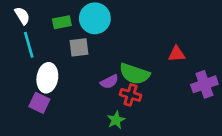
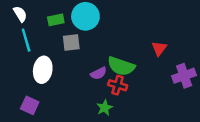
red triangle: (177, 54) -> (159, 48), turned -49
purple square: (39, 103) -> (30, 105), moved

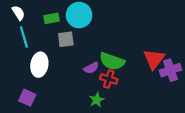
red triangle: (159, 48) -> (154, 59), moved, size x1.5

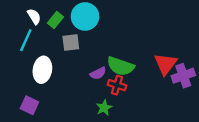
white semicircle: (18, 13) -> (34, 16), moved
green rectangle: (52, 18) -> (55, 20), turned -40
cyan line: (24, 37) -> (26, 40), turned 40

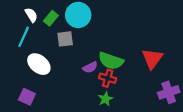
white ellipse: (42, 70) -> (39, 64), turned -60
purple cross: (183, 76) -> (169, 92), moved
green star: (104, 108) -> (105, 99), moved

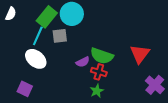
white semicircle: (31, 15) -> (11, 14), moved, turned 56
green rectangle: (51, 18) -> (47, 17), size x1.5
cyan line: (24, 37) -> (38, 36), moved
purple cross: (169, 92) -> (155, 85), turned -30

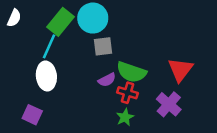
gray square: (60, 36) -> (103, 46), moved
white ellipse: (36, 59) -> (46, 76), turned 45
purple cross: (155, 85) -> (169, 104), moved

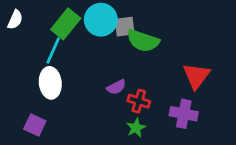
gray square: (103, 46) -> (125, 27), moved
green semicircle: (131, 72) -> (143, 41), moved
purple cross: (169, 104) -> (184, 114), turned -30

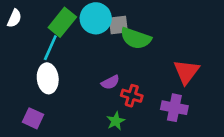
green star: (136, 128) -> (116, 121), moved

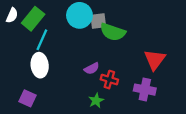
green rectangle: (62, 22) -> (33, 19), moved

